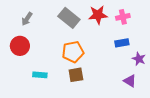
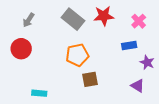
pink cross: (123, 17) -> (139, 21), moved, turned -32
cyan rectangle: (40, 75) -> (39, 93), moved
brown square: (76, 75) -> (90, 79), moved

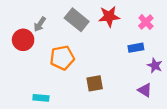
gray arrow: (29, 20) -> (40, 24), moved
red circle: (21, 49) -> (23, 40), moved
orange pentagon: (77, 55) -> (62, 58), moved

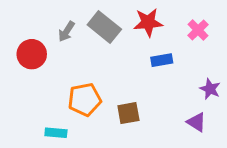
gray arrow: (40, 24) -> (66, 31), moved
blue rectangle: (136, 48) -> (162, 60), moved
orange pentagon: (62, 58) -> (85, 99), moved

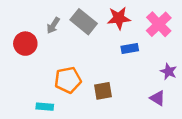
pink cross: (198, 30) -> (159, 24), size x1.5

